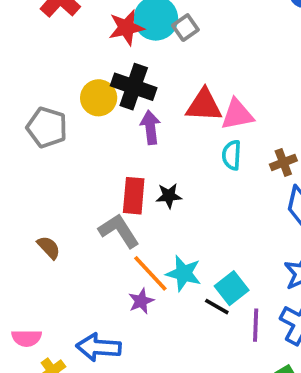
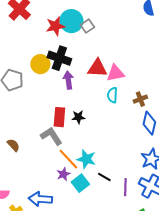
cyan square: (232, 288) -> (80, 183), moved

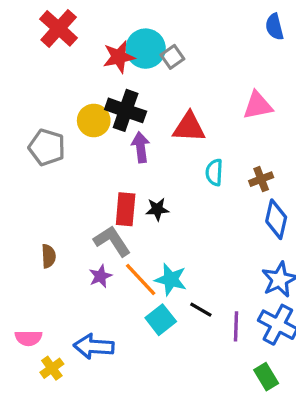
pink triangle: (115, 73) -> (258, 105), moved
brown semicircle: (13, 145) -> (49, 256), turned 40
purple star: (63, 174) -> (100, 276), moved

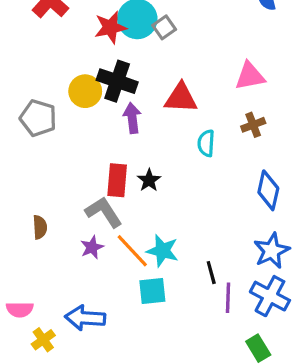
brown cross: (261, 179) -> (253, 125), moved
black star: (157, 209) -> (149, 180), turned -30
black line: (201, 310) -> (211, 273), moved, turned 45
cyan square: (161, 320) -> (152, 291), turned 32

